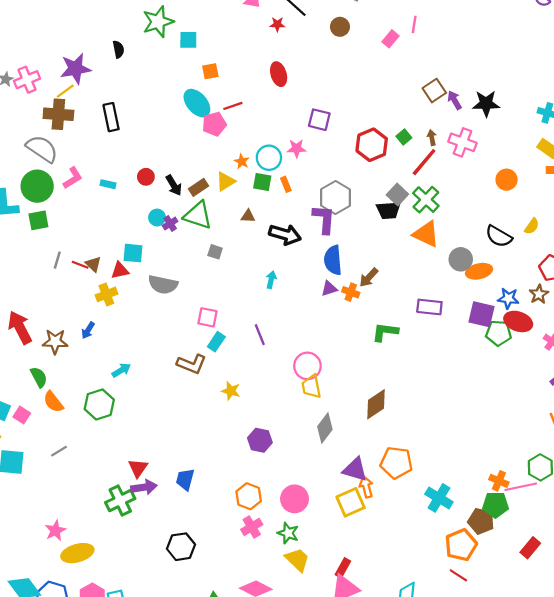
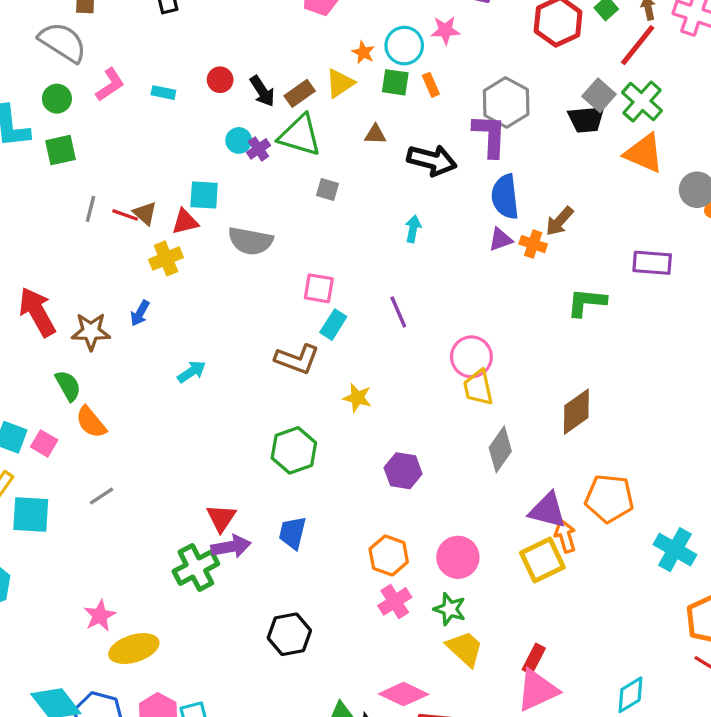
green circle: (37, 186) -> (57, 99), size x0.6
green hexagon: (99, 404) -> (294, 450), moved

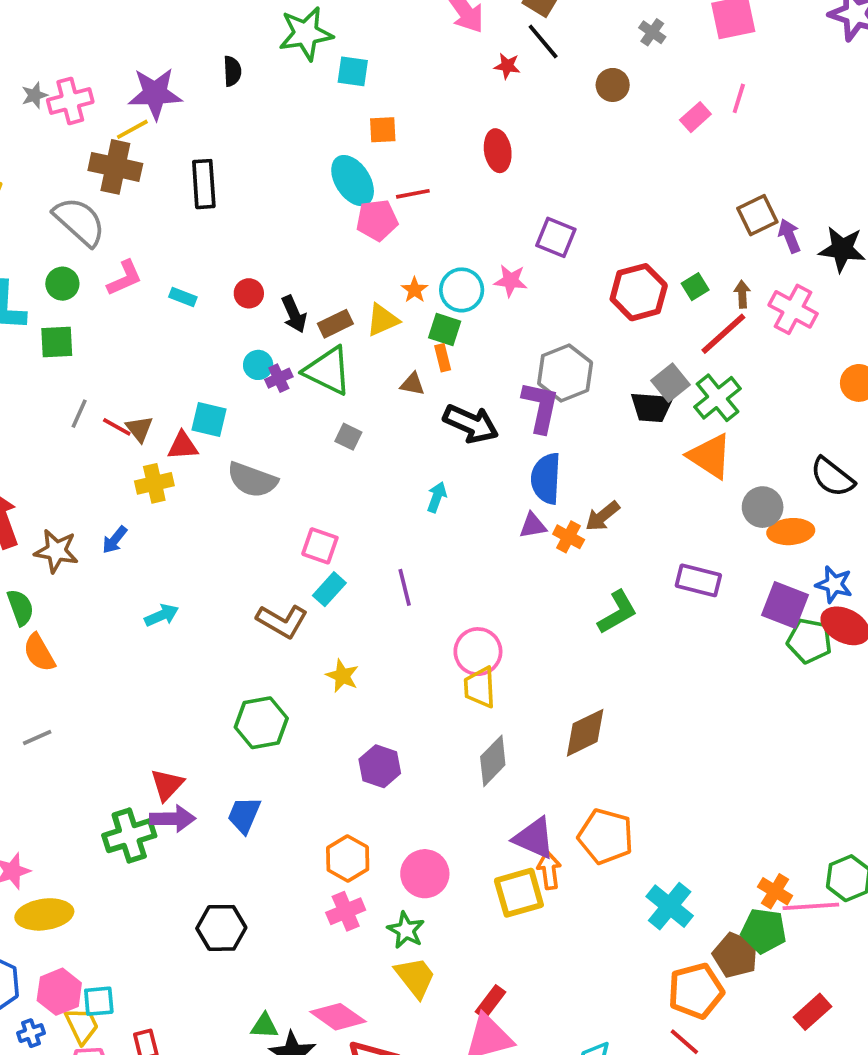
orange rectangle: (431, 85) -> (443, 358), moved
green L-shape: (587, 302) -> (617, 612), turned 135

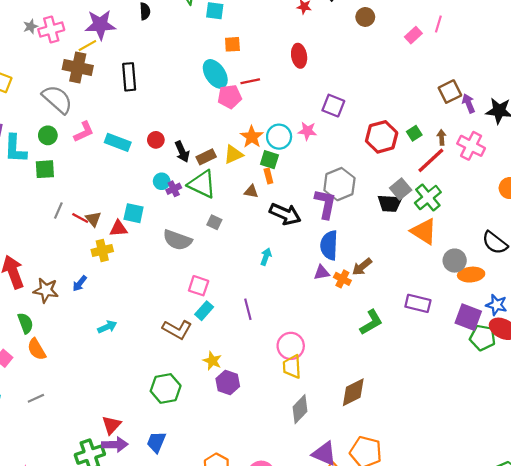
orange star: (415, 290) -> (252, 137), size x1.5
cyan rectangle: (183, 297) -> (118, 142), size x1.6
gray semicircle: (252, 480) -> (177, 240), moved
purple hexagon: (380, 766) -> (228, 382), moved

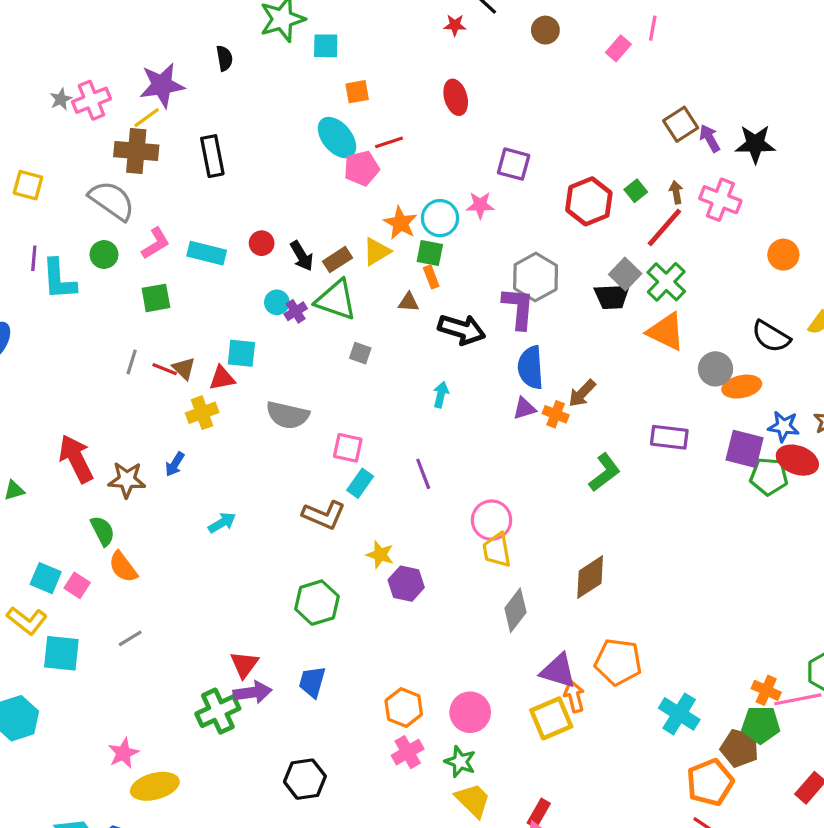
green square: (45, 169) -> (156, 298), moved
gray semicircle: (177, 240) -> (288, 415), moved

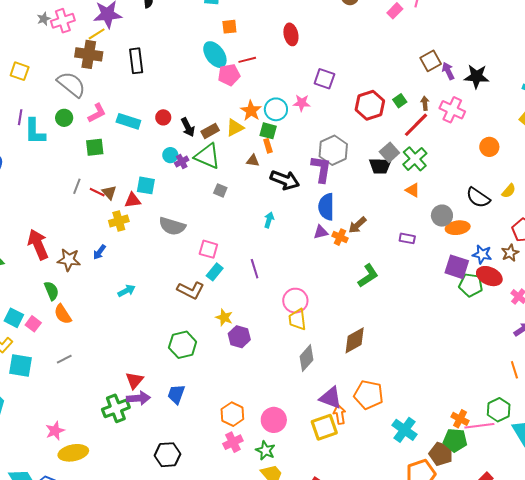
orange triangle: (666, 332) -> (413, 190), size x0.6
purple rectangle: (669, 437) -> (407, 238), moved, size x0.7

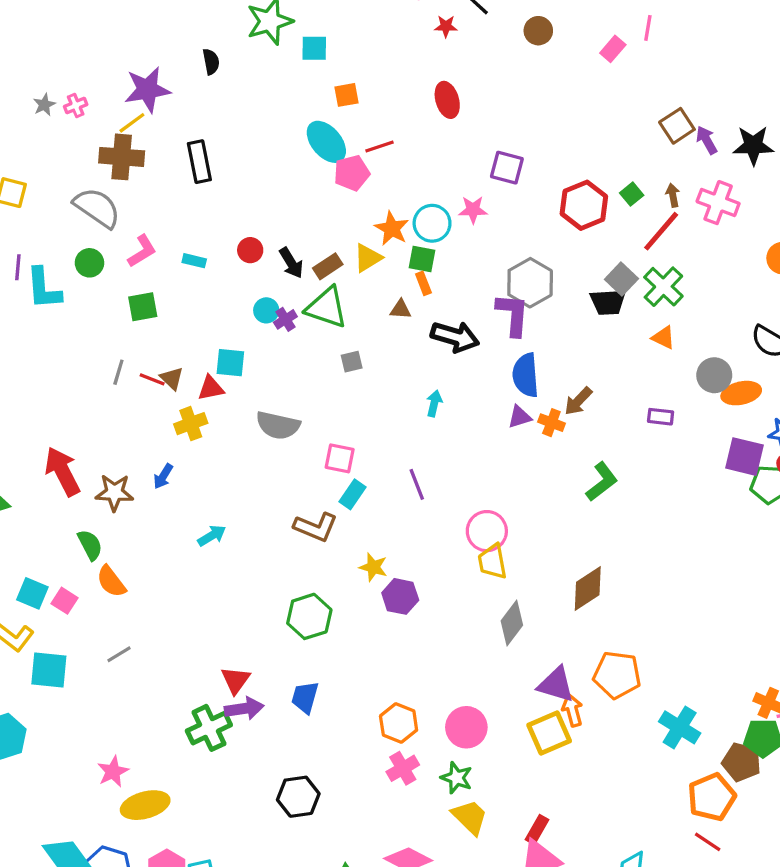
pink cross: (63, 21) -> (76, 106), size x0.6
cyan rectangle: (128, 121) -> (194, 261), size x0.6
gray square: (220, 190) -> (352, 362), turned -32

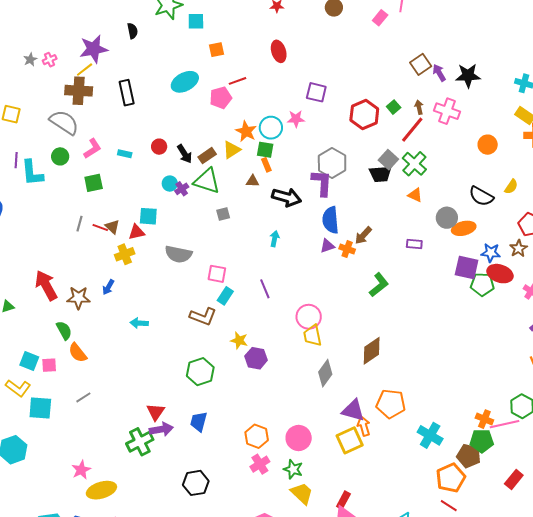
cyan ellipse: (326, 142) -> (185, 82), moved, turned -76
cyan arrow: (212, 536) -> (139, 323), turned -144
pink square: (64, 601) -> (49, 365), turned -35

